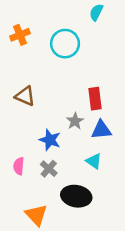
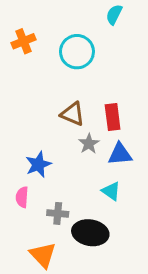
brown triangle: (25, 96) -> (73, 114), moved
blue star: (50, 140) -> (38, 164), moved, turned 30
gray cross: (49, 169) -> (58, 213), moved, turned -36

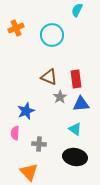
black ellipse: (90, 233) -> (75, 157), moved

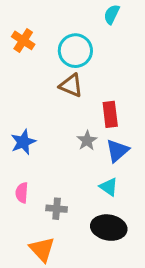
orange cross: (16, 28) -> (23, 40), turned -35
brown triangle: (49, 77) -> (71, 85), moved
blue triangle: (81, 104) -> (117, 151), turned -36
blue star: (26, 111) -> (23, 142), moved

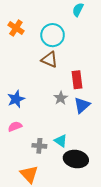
cyan triangle: (109, 187) -> (61, 141), moved
pink semicircle: (22, 193) -> (15, 127), moved, turned 64

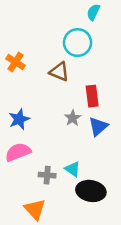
orange cross: (16, 28) -> (15, 62), moved
cyan circle: (53, 35) -> (78, 43), moved
pink semicircle: (15, 127) -> (18, 152), size x1.5

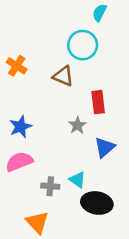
blue triangle: (98, 126) -> (105, 147), moved

